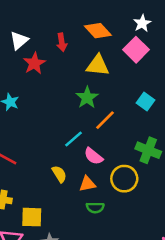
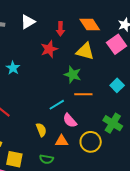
red star: (34, 63) -> (49, 49), moved
green star: (87, 98) -> (73, 75), turned -30
orange line: (105, 120) -> (83, 94), turned 36
green semicircle: (95, 208) -> (46, 159), moved

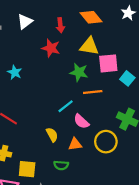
pink square: (117, 44) -> (108, 63), moved, turned 36
red star: (49, 49) -> (51, 48), turned -30

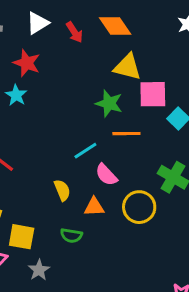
orange diamond: (91, 17) -> (115, 26), moved
red arrow: (60, 25) -> (74, 32), moved, turned -32
red star: (51, 48) -> (27, 63), moved

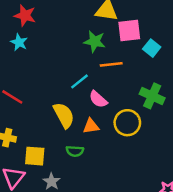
yellow semicircle: (62, 190) -> (64, 115), size x1.5

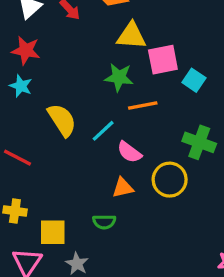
yellow semicircle: (64, 115) -> (62, 120), moved

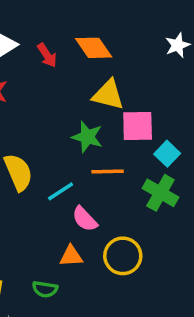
green cross: (199, 142) -> (160, 193), moved

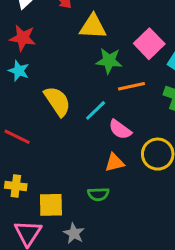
yellow triangle: (108, 95) -> (93, 27), moved
pink square: (138, 126) -> (149, 44), turned -32

